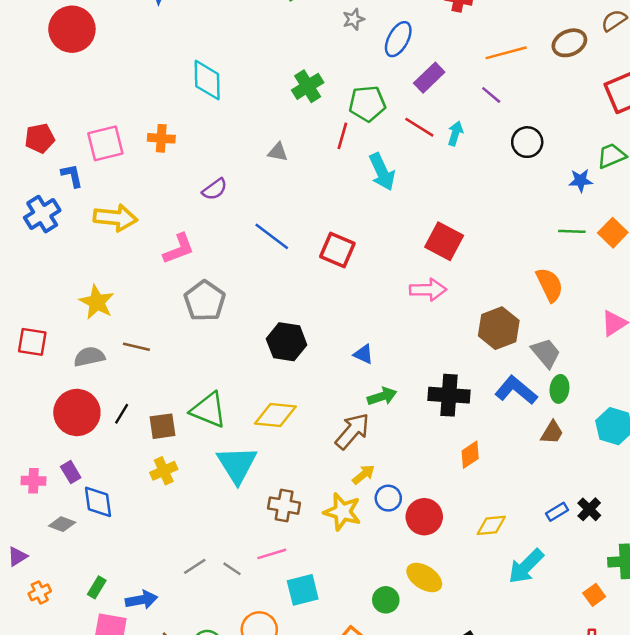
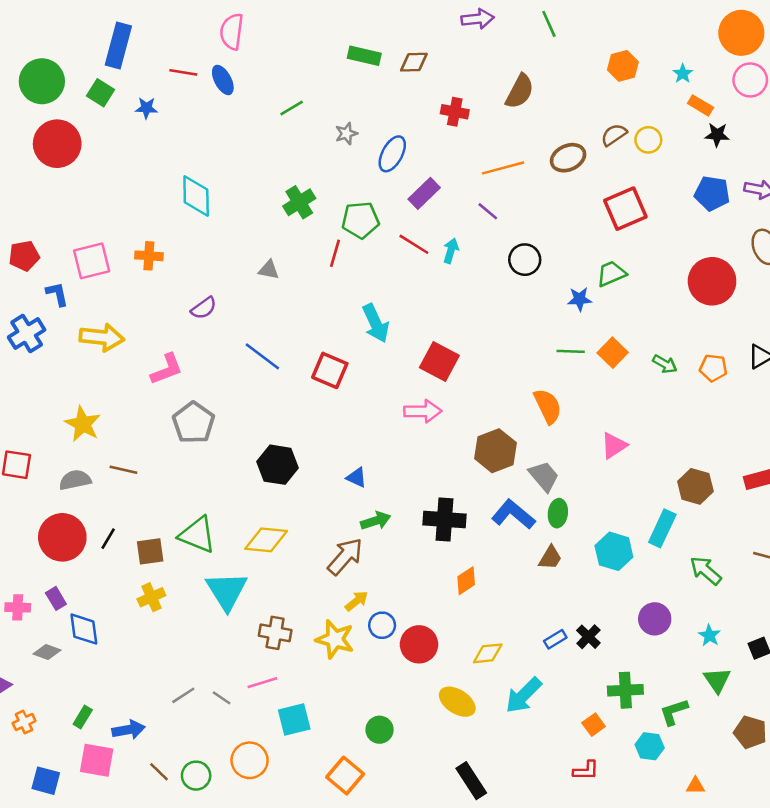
cyan arrow: (382, 172) -> (376, 323), moved
yellow ellipse: (424, 577) -> (457, 702), moved

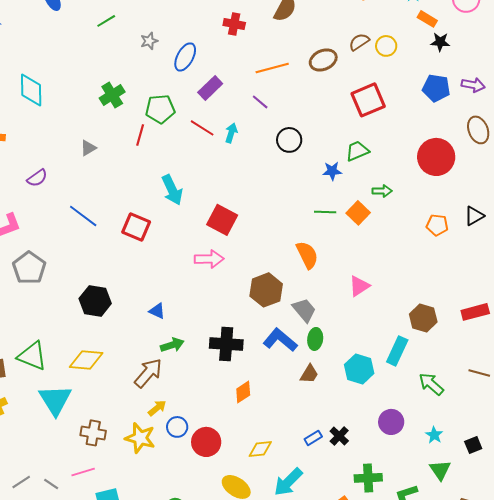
gray triangle: (269, 270) -> (88, 148), turned -42
green arrow: (665, 364) -> (382, 191), moved, turned -30

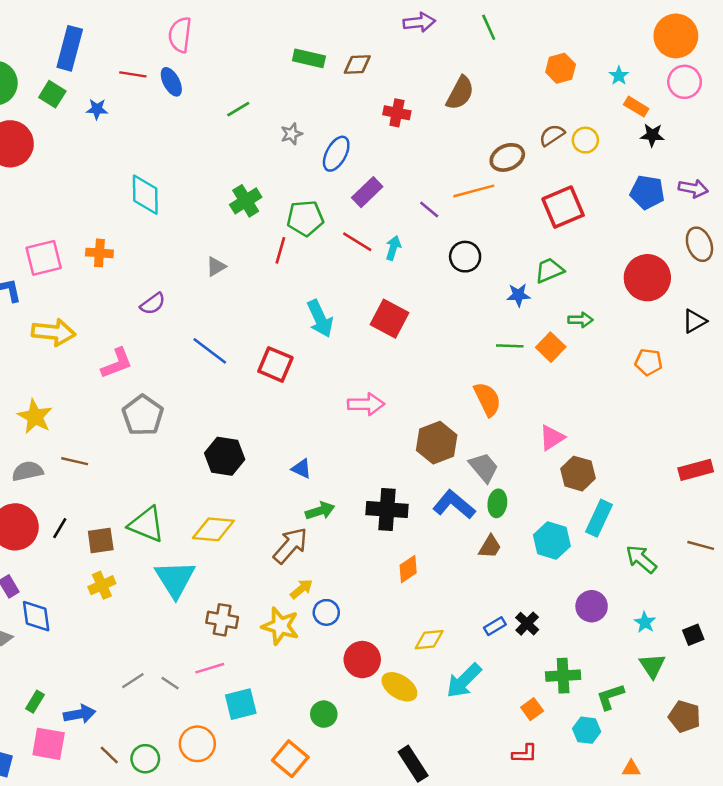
orange line: (272, 68) -> (474, 191), moved
black triangle: (474, 216) -> (694, 321), moved
red square: (222, 220) -> (389, 319), moved
brown hexagon: (423, 318) -> (578, 474), moved
red circle: (206, 442) -> (362, 660), moved

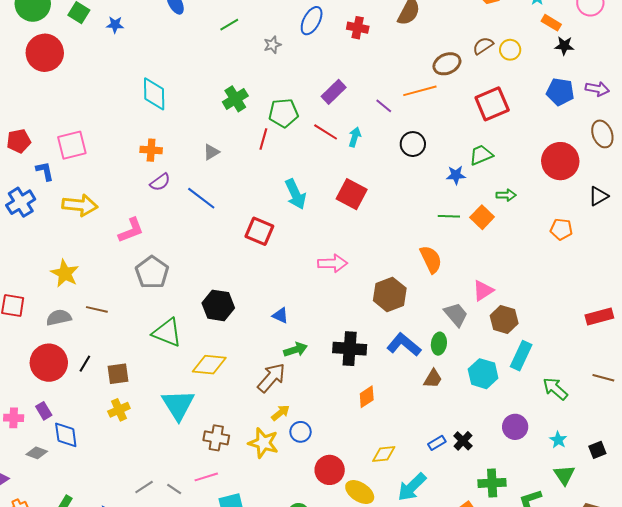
blue ellipse: (336, 154) -> (312, 21), moved
orange cross: (99, 253) -> (151, 150), moved
blue line: (210, 351) -> (201, 198), moved
gray trapezoid: (484, 467) -> (456, 315), moved
green triangle: (147, 524) -> (167, 333), moved

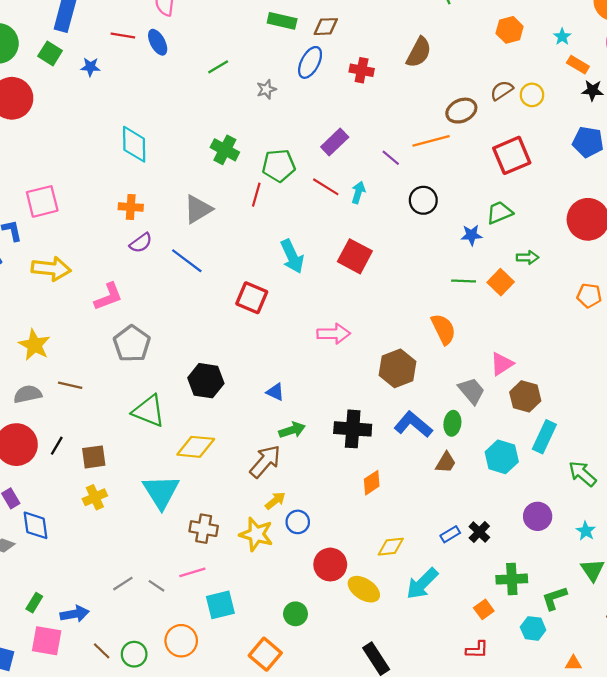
green cross: (235, 99) -> (225, 150), turned -30
gray triangle: (211, 152) -> (198, 209), size x1.6

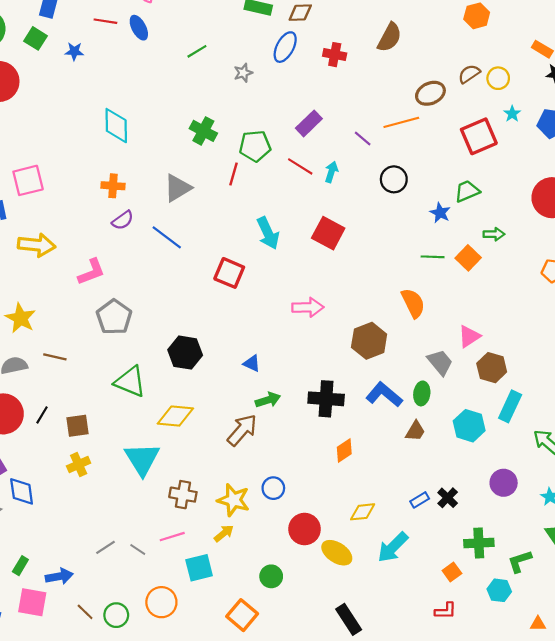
cyan star: (562, 37) -> (512, 114), moved
blue star: (471, 235) -> (440, 213), turned 30
yellow arrow: (275, 501) -> (224, 533), moved

